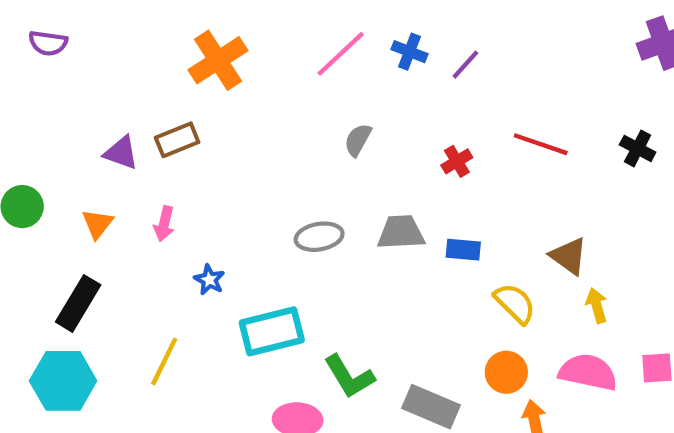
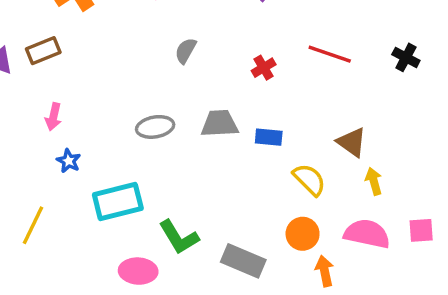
pink arrow: (164, 224) -> (53, 117), moved

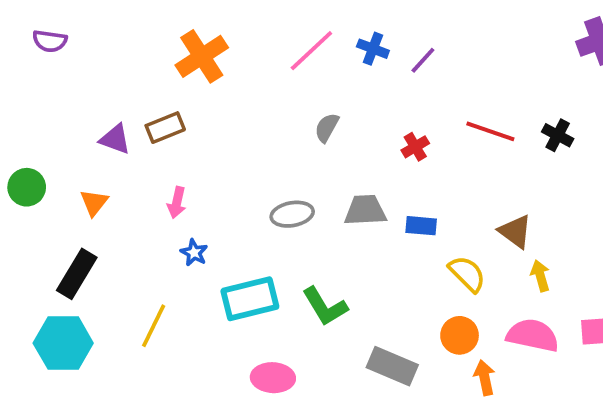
black cross: (406, 57) -> (558, 135), moved
green L-shape: (179, 237) -> (325, 306), moved

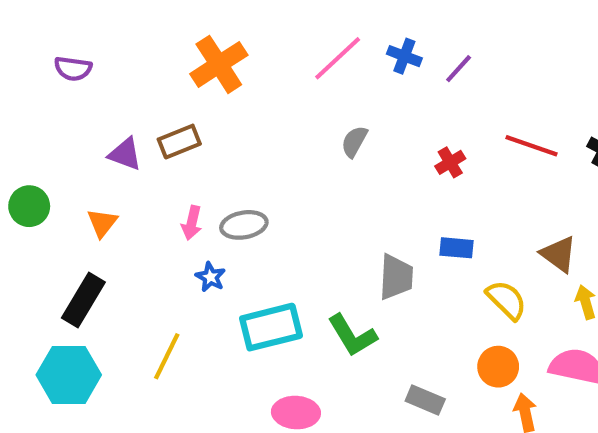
purple semicircle: (50, 41) -> (73, 69), moved
gray trapezoid: (365, 210) -> (396, 277), moved, turned 96
gray ellipse: (292, 214) -> (244, 225), moved
gray rectangle: (392, 366) -> (425, 400), size x0.7

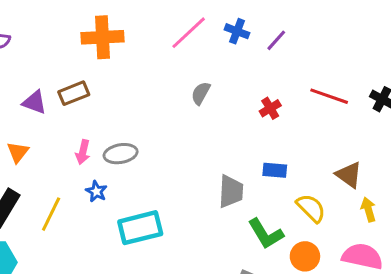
orange cross: (219, 64) -> (102, 37), turned 30
green L-shape: (352, 335) -> (266, 234), moved
yellow line: (167, 356) -> (51, 214), moved

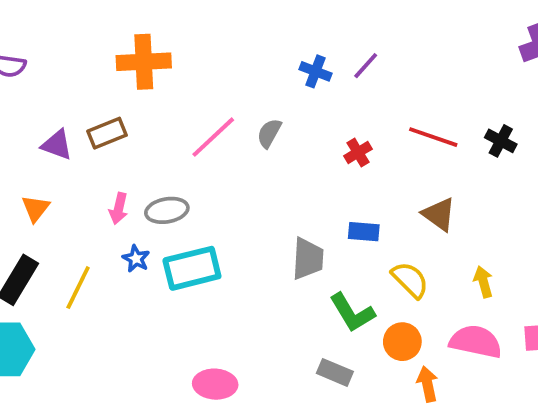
blue cross: (237, 31) -> (315, 71), moved
pink line: (189, 33) -> (213, 137), moved
brown triangle: (349, 175) -> (439, 214), moved
cyan rectangle: (140, 228) -> (192, 268), moved

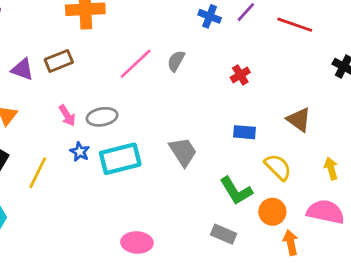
red line: (433, 137) -> (295, 25), moved
pink arrow: (119, 208) -> (67, 115), turned -45
gray trapezoid: (308, 259) -> (183, 152), moved, turned -36

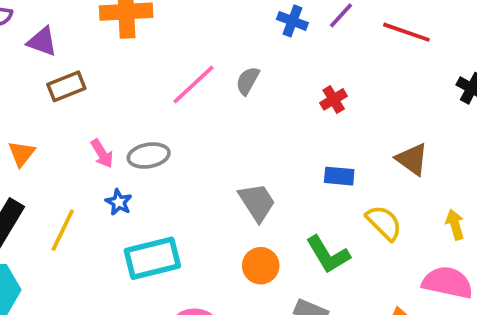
brown rectangle: (59, 61) -> (66, 86), moved
purple triangle: (22, 69) -> (42, 42), moved
cyan rectangle: (120, 159) -> (152, 258), moved
orange circle: (272, 212) -> (261, 266), moved

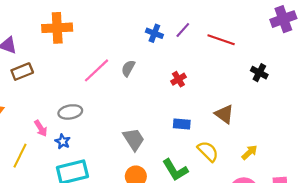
pink arrow: (102, 154) -> (41, 128), moved
blue star: (119, 202) -> (63, 141), moved
yellow arrow: (455, 225) -> (249, 152), turned 63

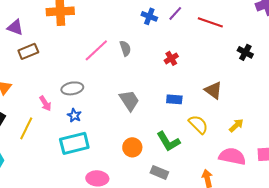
gray semicircle: (128, 68) -> (125, 48), turned 133
gray trapezoid: (134, 139) -> (129, 100), moved
blue star: (63, 141) -> (74, 115), moved

